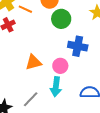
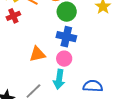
blue cross: (78, 46) -> (66, 37), moved

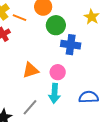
blue cross: (66, 37) -> (71, 45), moved

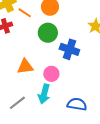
green circle: (56, 25) -> (48, 33), moved

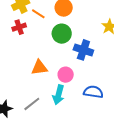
blue semicircle: (77, 104) -> (93, 92), moved

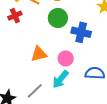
cyan arrow: (58, 95) -> (60, 79), turned 30

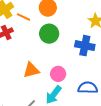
blue cross: (81, 32) -> (85, 46), moved

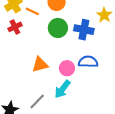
blue cross: (85, 46) -> (84, 30), moved
blue semicircle: (88, 88) -> (88, 62), moved

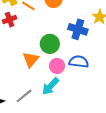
green circle: (58, 28) -> (50, 44), moved
orange triangle: (40, 65) -> (31, 60), turned -42

